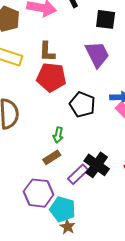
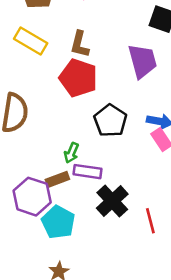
purple rectangle: (78, 174) -> (88, 172), moved, turned 40
purple hexagon: (39, 193) -> (32, 197), moved
cyan pentagon: (63, 209) -> (58, 222), moved

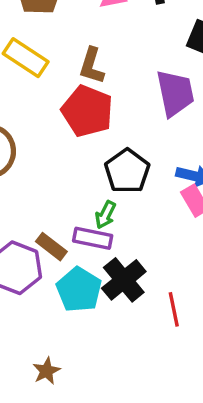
green arrow: (71, 153) -> (105, 215), moved
brown rectangle: (57, 179) -> (51, 247), turned 55
cyan pentagon: (58, 222) -> (79, 290), moved

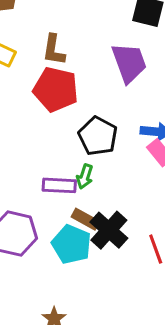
purple rectangle: (93, 238) -> (59, 185), moved
brown rectangle: (51, 247) -> (85, 219), moved

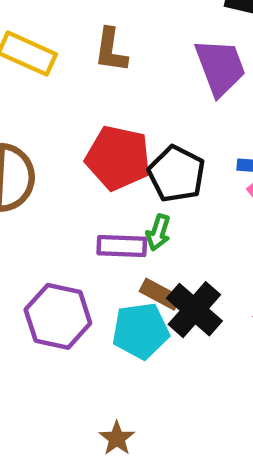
red pentagon: (56, 89) -> (118, 158), moved
cyan pentagon: (72, 244) -> (141, 331), turned -30

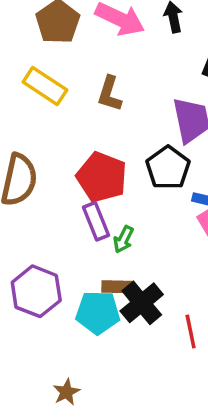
black pentagon: (177, 174) -> (168, 168), moved
purple rectangle: (122, 246) -> (96, 221), moved, turned 57
brown rectangle: (160, 294) -> (117, 287), turned -36

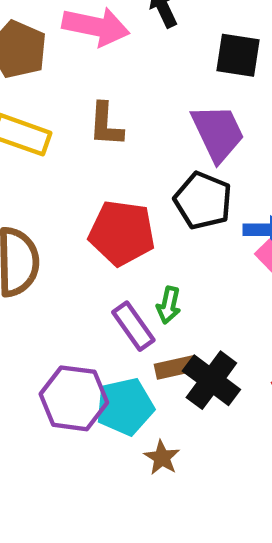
purple rectangle: (96, 221) -> (133, 326), moved
cyan pentagon: (98, 313) -> (125, 407), moved
brown star: (66, 392) -> (162, 458), moved

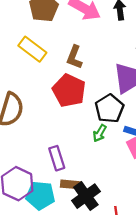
red pentagon: (122, 233) -> (69, 91), moved
green arrow: (169, 305) -> (100, 133), moved

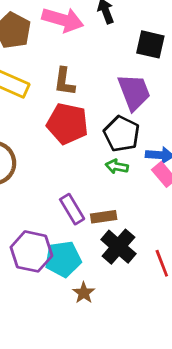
green arrow: (100, 133) -> (117, 167), turned 84
brown rectangle: (71, 184) -> (104, 217), moved

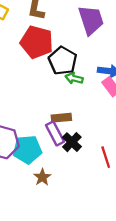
black pentagon: (122, 134) -> (63, 61), moved
purple rectangle: (72, 209) -> (55, 133), moved
black cross: (118, 247) -> (72, 142), size x0.7

